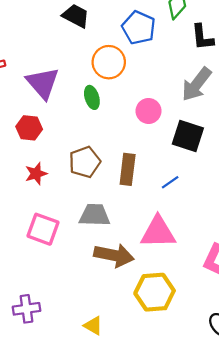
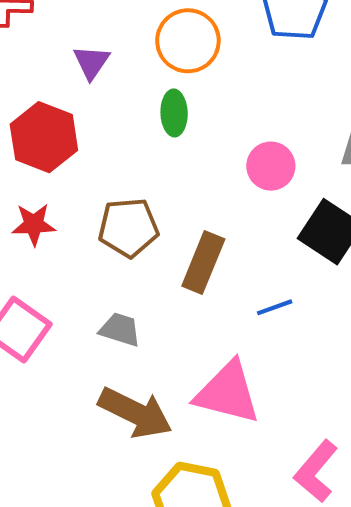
orange circle: (109, 62) -> (188, 41), moved
purple triangle: (43, 83) -> (91, 62), size x0.6
red hexagon: (29, 128) -> (44, 137), size x1.4
gray trapezoid: (95, 215) -> (120, 330), size x0.7

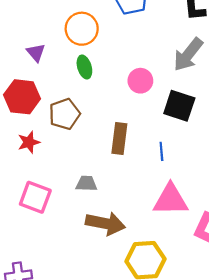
brown pentagon: (128, 228) -> (64, 114), moved
blue line: (275, 307) -> (161, 151), turned -60
pink triangle: (228, 393) -> (171, 200), moved

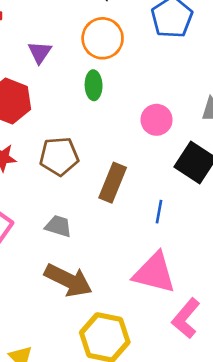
brown pentagon: (64, 114) -> (59, 156), moved

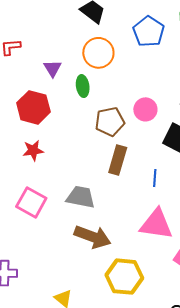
green ellipse: (94, 85) -> (83, 86), moved
brown pentagon: (59, 156) -> (110, 122), moved
gray trapezoid: (58, 226) -> (81, 197), size x1.4

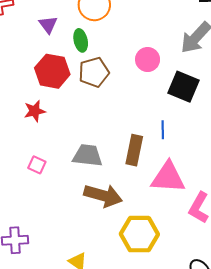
red hexagon: (33, 107) -> (52, 71), moved
brown pentagon: (110, 122) -> (94, 72), moved
brown rectangle: (118, 160) -> (134, 150), moved
pink square: (31, 202) -> (37, 165), size x0.6

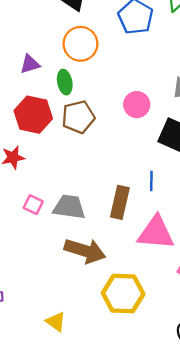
purple triangle: (48, 25) -> (30, 64), turned 48
pink square: (37, 165) -> (33, 205), moved

